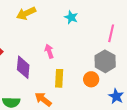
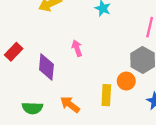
yellow rectangle: (59, 78) -> (106, 95), moved

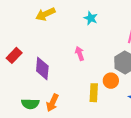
pink arrow: (77, 48) -> (80, 53), moved
orange arrow: (70, 105) -> (52, 103), moved, turned -102

